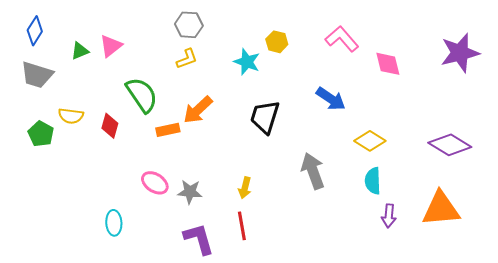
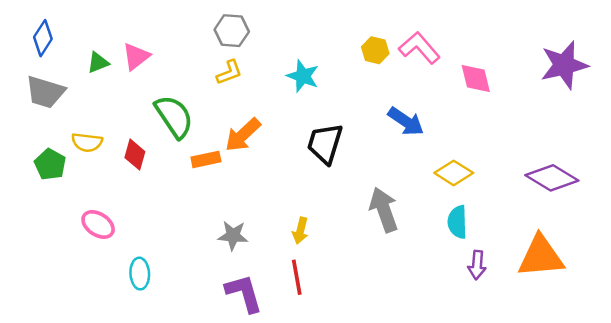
yellow hexagon: (277, 42) -> (375, 50), moved
pink ellipse: (155, 183) -> (98, 224), moved

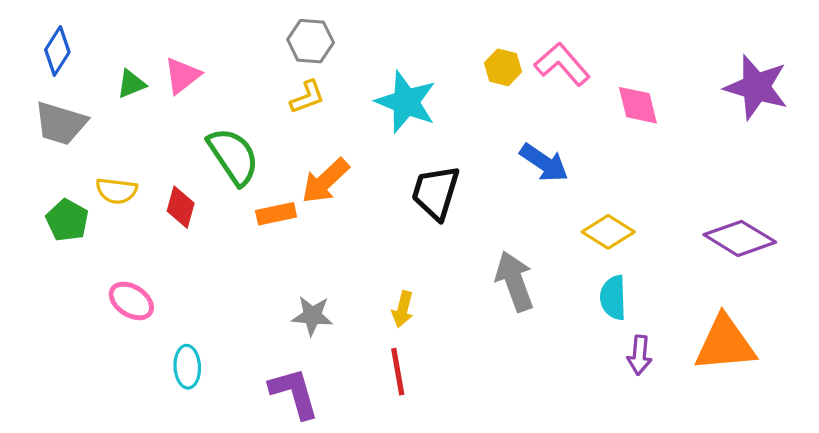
purple star: (564, 65) -> (756, 87), turned 30
cyan star: (303, 76) -> (406, 102), size x1.4
purple L-shape: (244, 293) -> (294, 393), moved

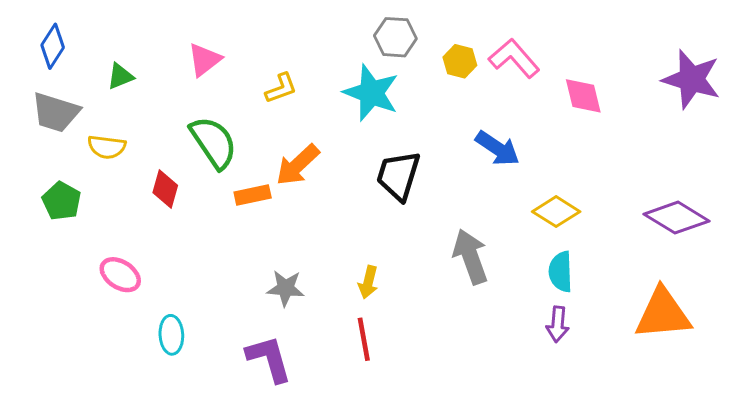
gray hexagon: (311, 41) -> (395, 37), moved
pink triangle: (182, 76) -> (204, 60), moved
yellow semicircle: (117, 191) -> (107, 147), moved
purple arrow: (639, 355) -> (558, 324), moved

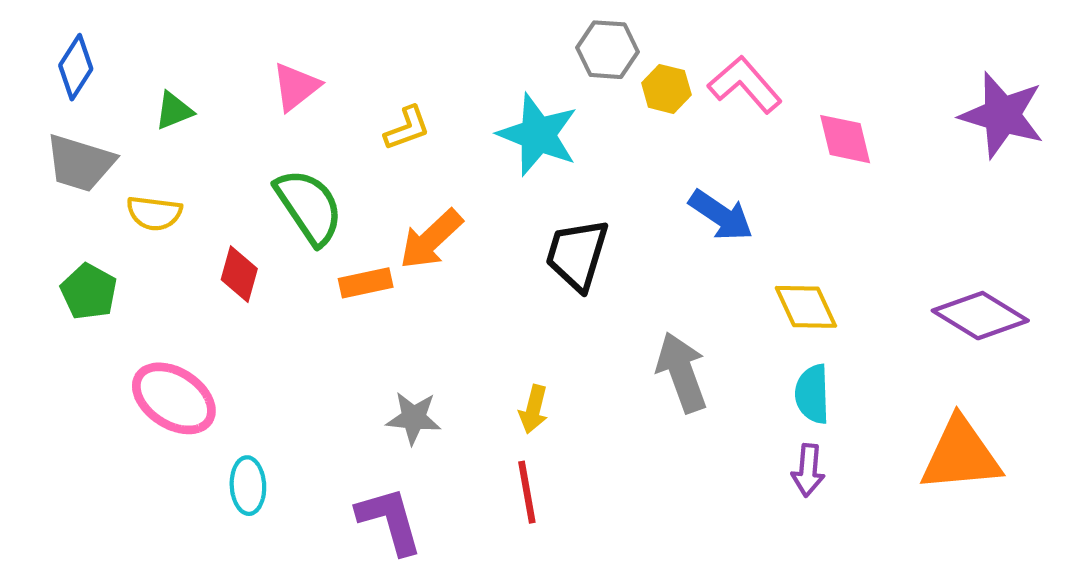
gray hexagon: (395, 37) -> (608, 50), moved
yellow diamond: (556, 212) -> (806, 307), turned 33
pink ellipse: (120, 275) -> (174, 398), size x1.4

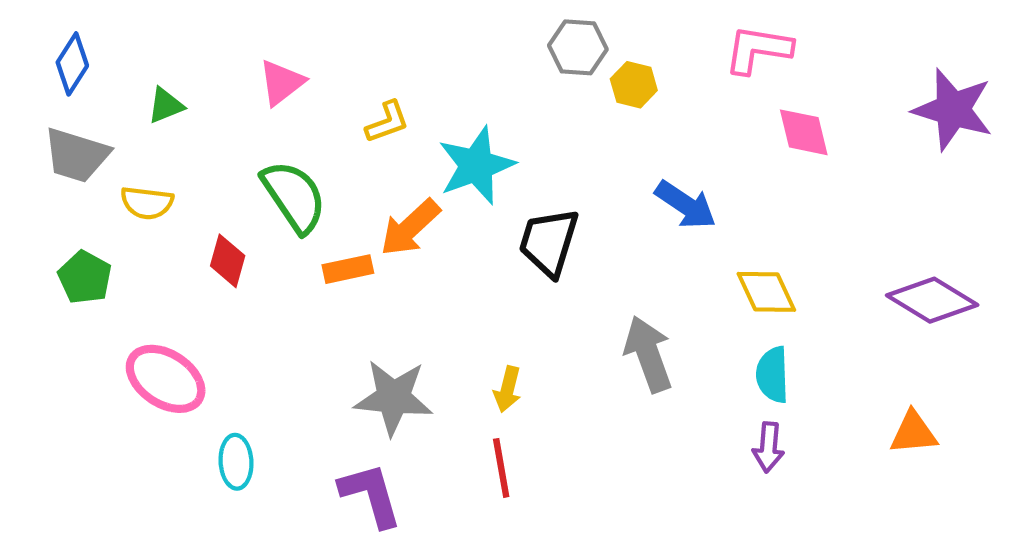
pink L-shape: (745, 85) -> (758, 49), moved, turned -40
cyan star: (538, 135) -> (476, 165), moved, turned 30
gray star: (414, 418) -> (393, 398), size x1.5
orange triangle: (961, 455) -> (913, 433), size x0.6

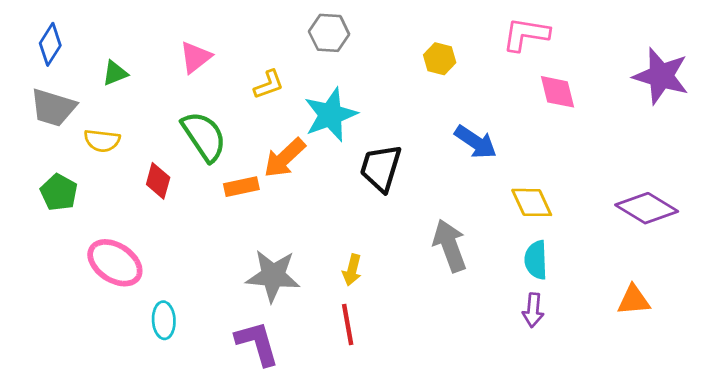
gray hexagon: (578, 47) -> (329, 33), moved

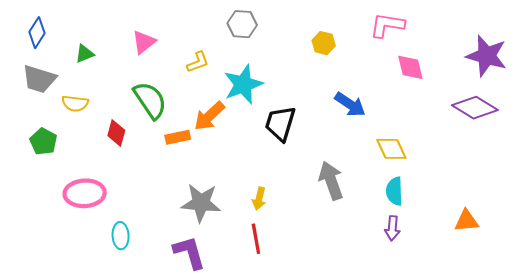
purple diamond: (647, 208) -> (475, 108), moved
pink ellipse: (115, 263) -> (85, 193), turned -36

